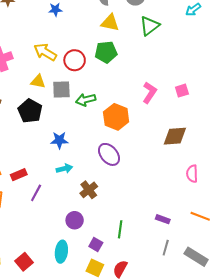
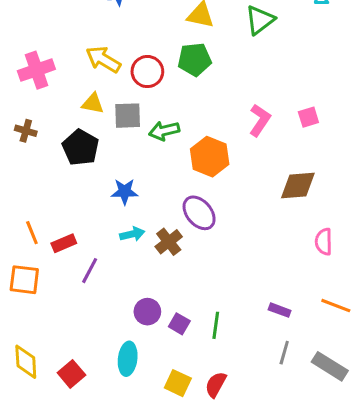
brown cross: (89, 190) -> (169, 242), moved
purple square: (96, 245) -> (179, 324), moved

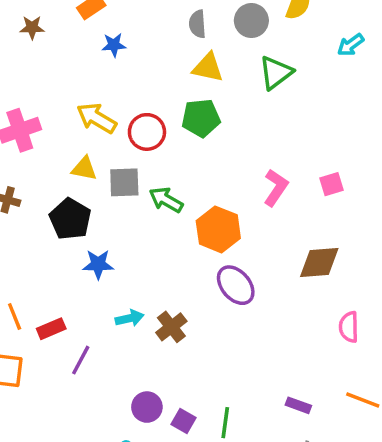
green arrow: (164, 131) -> (166, 200), turned 44
blue star: (125, 192) -> (98, 264), moved
purple ellipse: (199, 213) -> (236, 285), moved

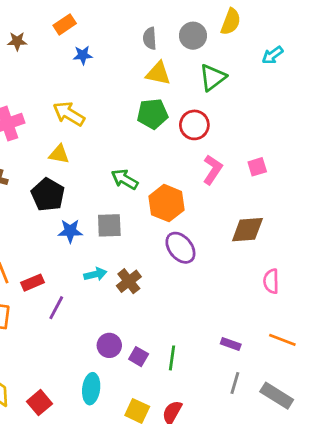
red circle: (147, 132) -> (194, 125), moved
gray square: (124, 182) -> (109, 225), moved

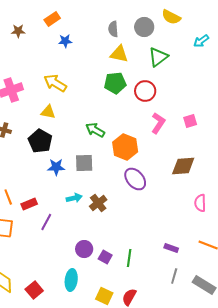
yellow semicircle: (231, 22) -> (171, 17), turned 96

